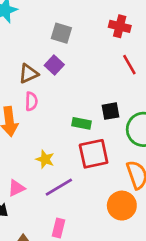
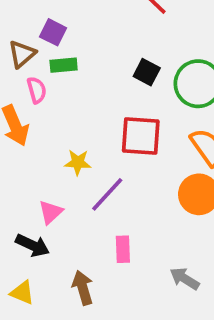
black square: (111, 111) -> (147, 72), turned -36
green rectangle: (81, 123) -> (64, 65), moved
red square: (94, 154) -> (141, 136), turned 32

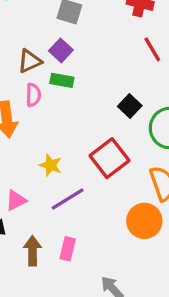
red square: (141, 136) -> (110, 158), turned 33
brown arrow: (83, 288) -> (32, 251), moved

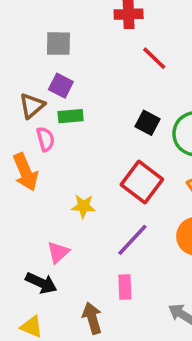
purple line: (68, 199) -> (132, 240), moved
brown arrow: (32, 251) -> (92, 318), moved

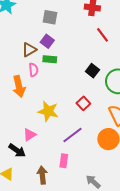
red square: (142, 182) -> (83, 103), size x0.6
yellow star: (83, 206) -> (48, 111), size x1.5

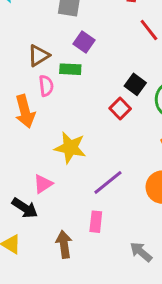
purple square: (47, 41) -> (84, 42), moved
red square: (83, 103) -> (120, 109), moved

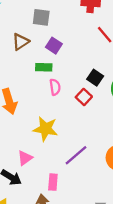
brown triangle: (39, 56) -> (21, 42), moved
pink semicircle: (46, 86) -> (55, 87), moved
pink rectangle: (96, 222) -> (53, 182), moved

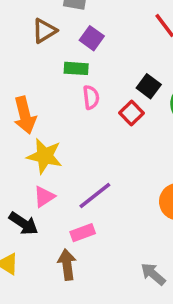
yellow star: (46, 129) -> (45, 156), moved
purple line: (76, 155) -> (95, 196), moved
pink rectangle: (53, 182) -> (83, 233), turned 63

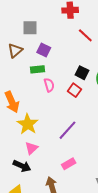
yellow star: (45, 156) -> (28, 124), turned 30
purple line: (95, 196) -> (67, 130), moved
pink rectangle: (83, 233) -> (69, 164), moved

